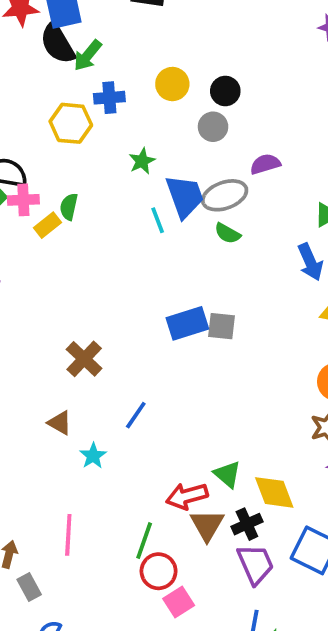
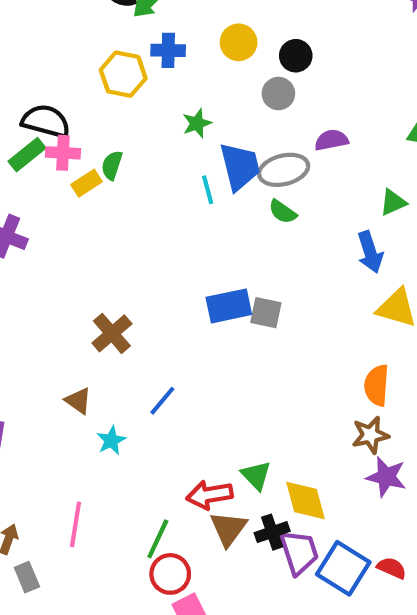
purple trapezoid: (255, 564) -> (299, 552), moved

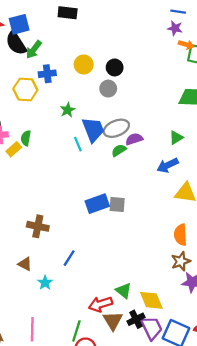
purple semicircle: (331, 140) -> (134, 139), moved
green semicircle: (283, 212) -> (119, 150), turned 120
blue arrow: (370, 252) -> (168, 165), turned 90
brown cross: (112, 333) -> (38, 226), turned -30

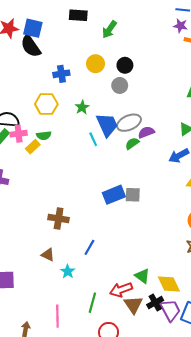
blue square: (19, 24) -> (33, 28), turned 30
green arrow: (34, 50) -> (109, 29), moved
yellow hexagon: (25, 89) -> (46, 104), moved
green semicircle: (26, 138) -> (44, 136), turned -104
green line: (76, 331) -> (92, 303), moved

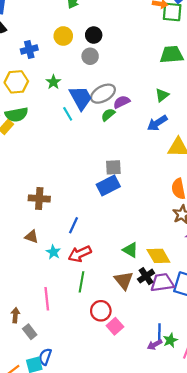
green semicircle: (44, 136) -> (17, 115), size x1.5
blue rectangle: (114, 195) -> (108, 186), moved
red arrow: (121, 290) -> (80, 254), moved
purple trapezoid: (170, 310) -> (162, 283), turned -65

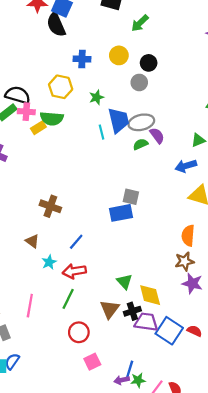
purple semicircle: (122, 102) -> (157, 136), turned 63
pink square: (115, 326) -> (92, 362), moved

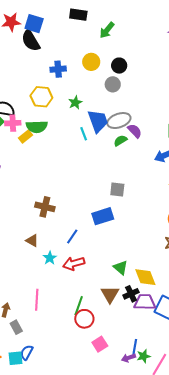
blue rectangle: (121, 213) -> (103, 216), moved
green line: (68, 299) -> (79, 306), moved

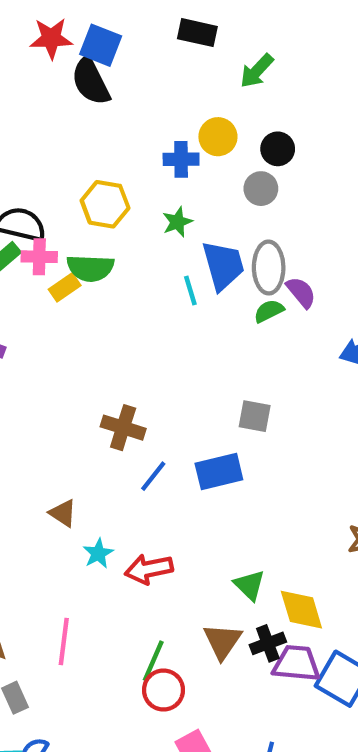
blue cross: (58, 69) -> (181, 159), moved
gray ellipse: (119, 121) -> (269, 268), turned -75
brown cross: (45, 207) -> (123, 428), moved
blue line: (72, 236) -> (153, 476), moved

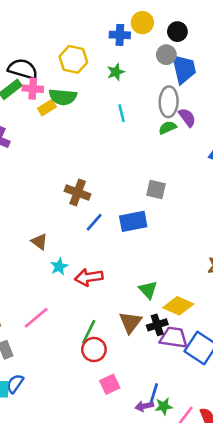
blue trapezoid: (223, 265) -> (184, 69), moved
yellow diamond: (301, 610) -> (178, 306), turned -52
pink line: (64, 641) -> (36, 318), turned 40

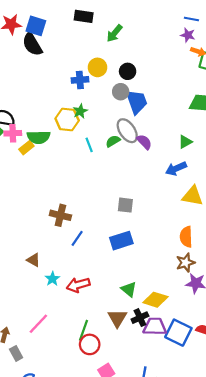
yellow hexagon: (73, 59) -> (67, 120), moved
gray ellipse: (169, 102) -> (127, 131), turned -30
green semicircle: (168, 128) -> (113, 141), moved
blue rectangle: (133, 221) -> (121, 241), moved

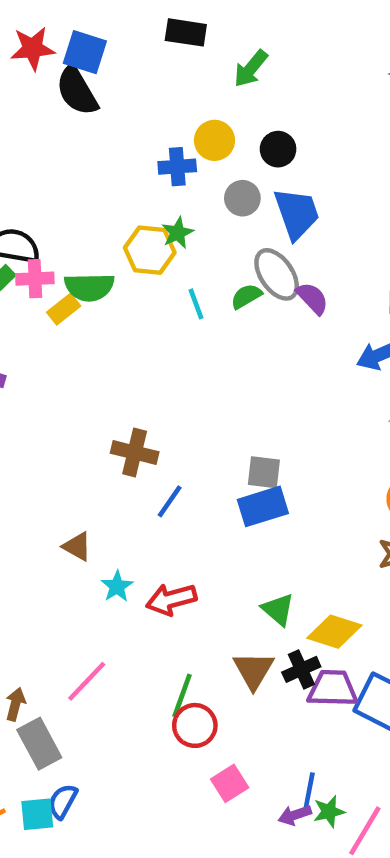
gray circle: (121, 92) -> (242, 198), moved
gray square: (125, 205) -> (264, 472), moved
gray rectangle: (16, 353) -> (39, 744), size x1.5

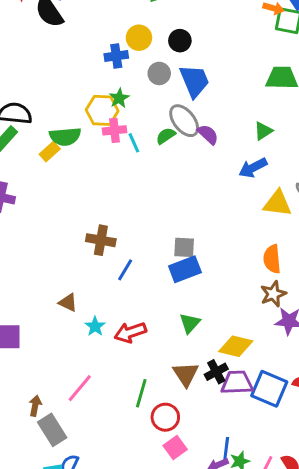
pink cross: (35, 279) -> (115, 130), moved
green triangle: (278, 609) -> (190, 323), moved, turned 35
red circle: (195, 725) -> (165, 417), moved

